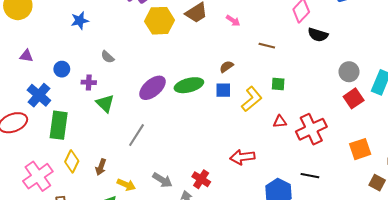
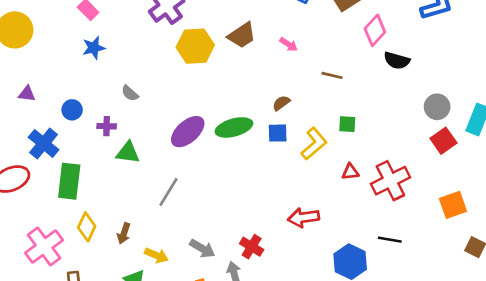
green triangle: (105, 103) -> (128, 152), turned -36

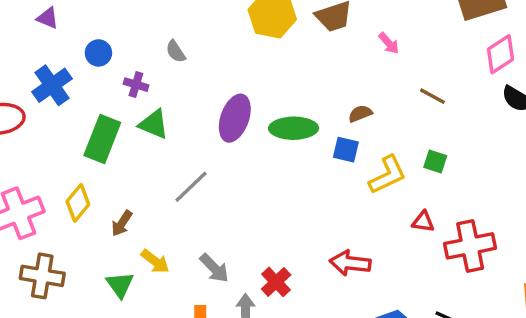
purple ellipse: (188, 132) -> (235, 118), turned -44
green rectangle: (69, 181) -> (102, 139), moved

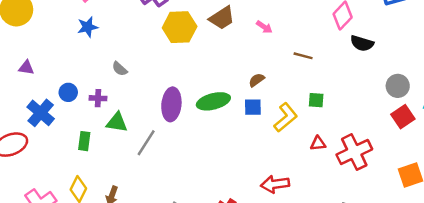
blue circle: (98, 53) -> (68, 92), moved
green rectangle: (102, 139) -> (84, 141), size x0.6
gray line: (191, 187) -> (146, 143), moved

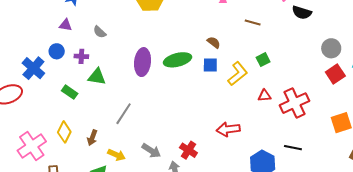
purple triangle: (26, 68) -> (66, 25), moved
brown semicircle: (257, 80) -> (214, 42), turned 72
green square: (316, 100) -> (263, 60), turned -32
green rectangle: (84, 141) -> (70, 92), turned -63
gray line: (146, 143) -> (124, 114), moved

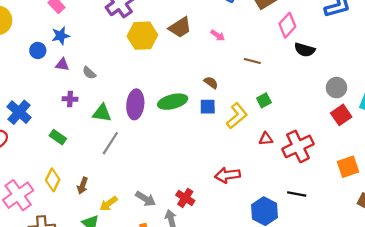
purple triangle: (66, 25) -> (62, 64), moved
blue circle: (57, 51) -> (38, 50), moved
green triangle: (97, 77) -> (102, 113), moved
gray line: (124, 114) -> (110, 143), moved
yellow arrow: (116, 155) -> (109, 204), turned 120

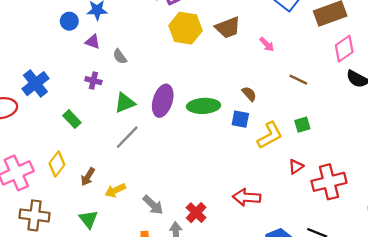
green triangle: (102, 113) -> (125, 103), turned -42
red triangle: (266, 139) -> (296, 167), turned -40
yellow arrow: (109, 204) -> (115, 190), moved

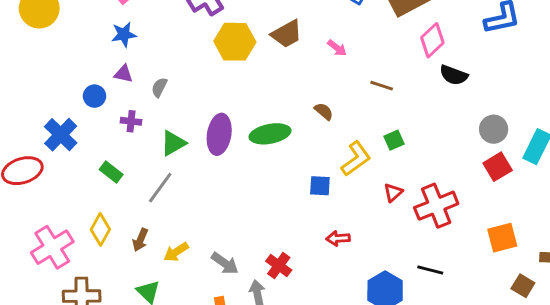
blue circle: (69, 21) -> (94, 96), moved
gray semicircle: (120, 56) -> (159, 87), turned 70
blue square: (240, 119) -> (320, 186), moved
gray line: (127, 137) -> (160, 188), moved
red arrow: (247, 197) -> (338, 238), size x0.7

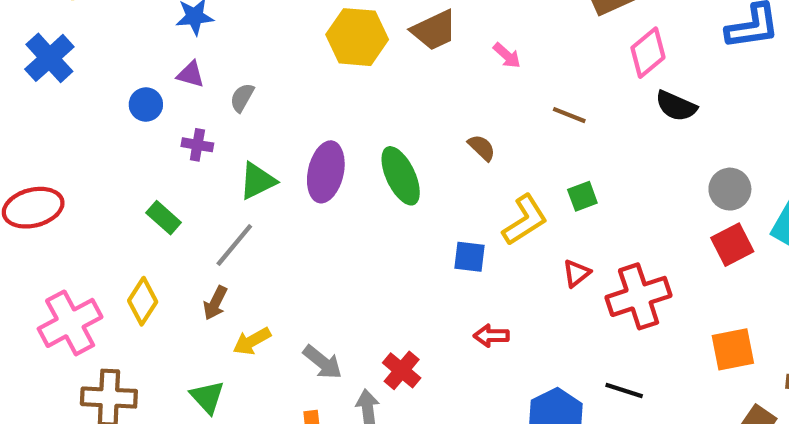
green ellipse: (270, 134) -> (401, 176), turned 72
blue cross: (61, 135) -> (49, 58), moved
brown arrow: (140, 240) -> (215, 303), moved

